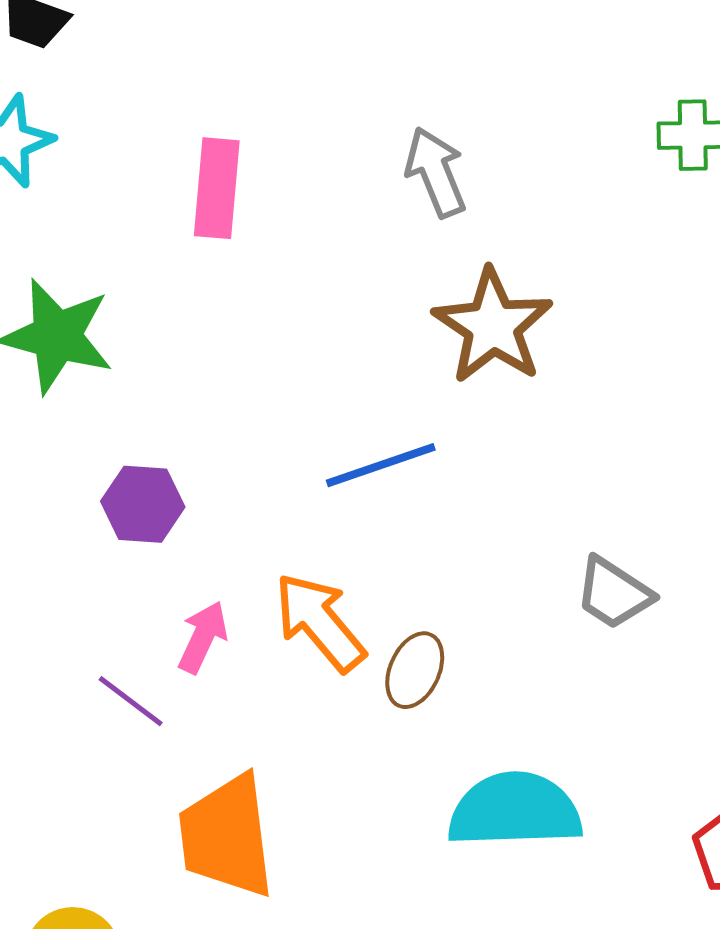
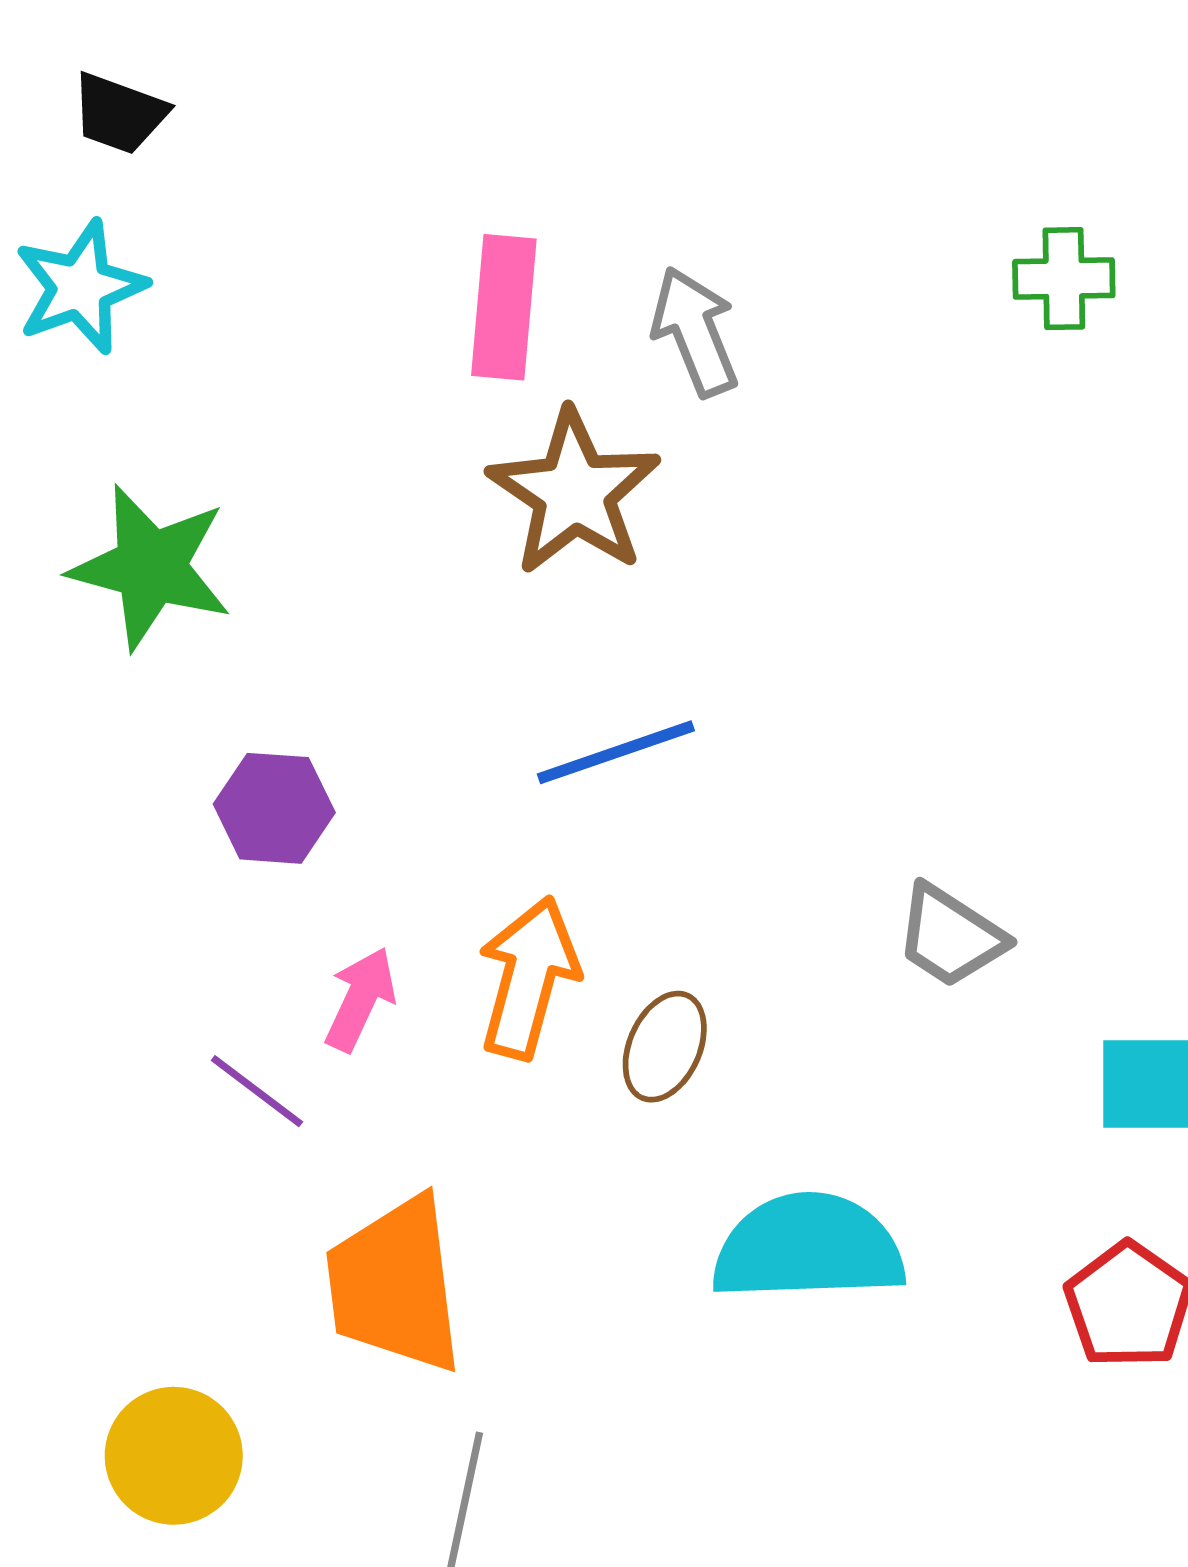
pink rectangle: (217, 188) -> (504, 307), moved
brown star: (493, 326) -> (574, 492), moved
orange arrow: (320, 622) -> (528, 978), turned 55

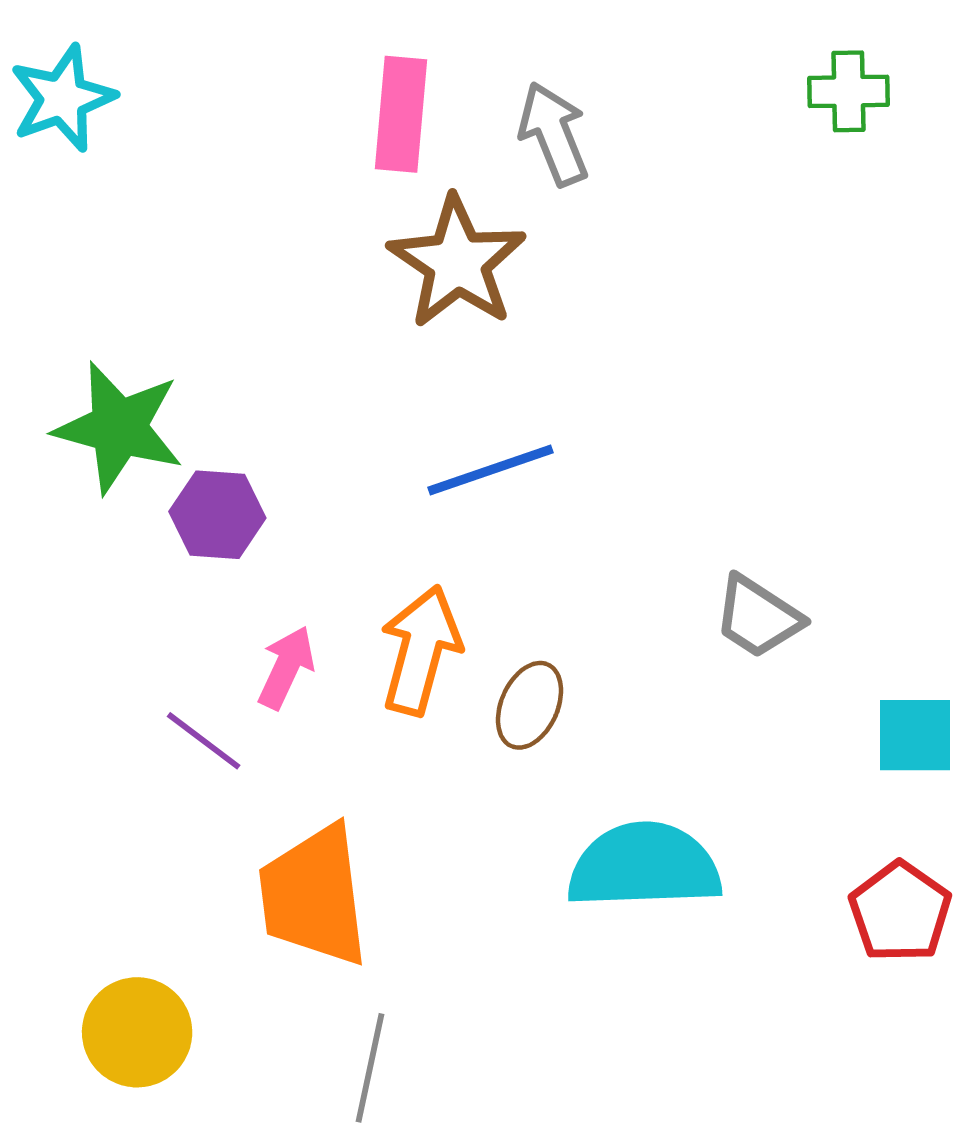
green star: (151, 567) -> (119, 428), moved

